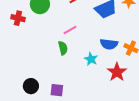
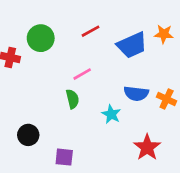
red star: (117, 72) -> (147, 147), moved
black circle: (31, 86) -> (28, 135), moved

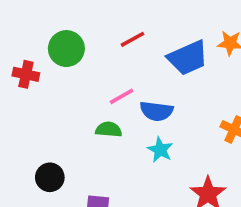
blue semicircle: (136, 93) -> (156, 111), moved
green semicircle: (72, 99) -> (109, 129), turned -72

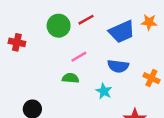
green circle: (66, 49) -> (59, 26), moved
blue semicircle: (156, 111) -> (118, 66), moved

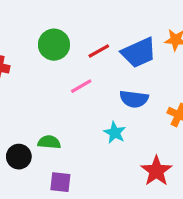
red line: (86, 20) -> (99, 51), moved
green semicircle: (70, 78) -> (49, 142), moved

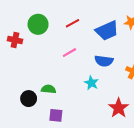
green circle: (54, 45) -> (38, 24), moved
red line: (99, 51) -> (73, 23), moved

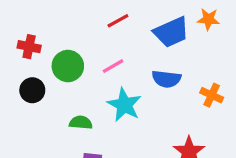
green circle: (38, 24) -> (68, 66), moved
cyan star: (91, 83) -> (124, 105), moved, size x1.5
black circle: (29, 99) -> (32, 90), moved

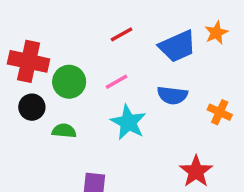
orange star: (208, 19) -> (216, 33), turned -30
red cross: (29, 47) -> (29, 61), size x1.6
green semicircle: (81, 123) -> (64, 131), moved

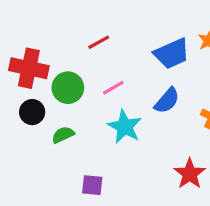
red line: (122, 34) -> (99, 42), moved
blue semicircle: (172, 95) -> (167, 101), turned -56
green semicircle: (64, 131) -> (63, 135), turned -30

